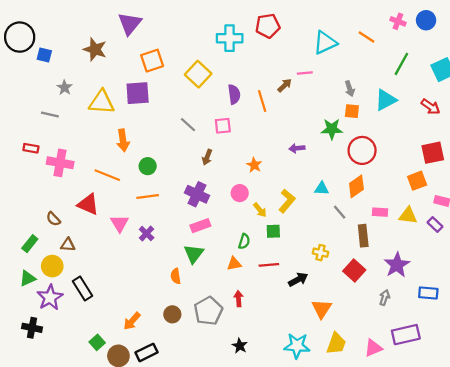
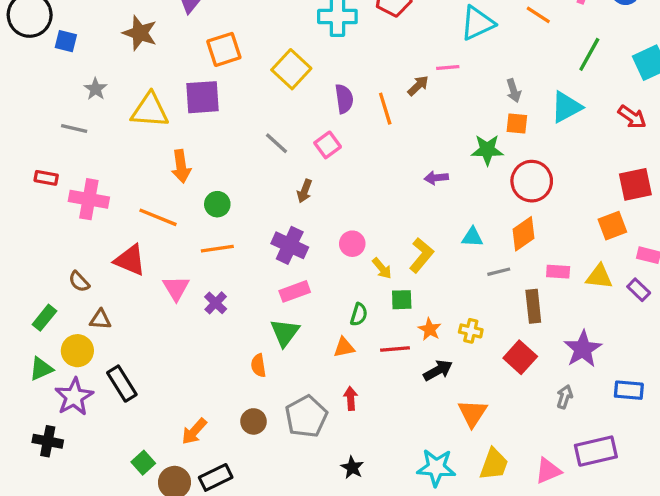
pink square: (223, 126) -> (328, 145), turned -30
orange star: (254, 165) -> (430, 329), moved
gray line: (340, 212) -> (499, 272), turned -64

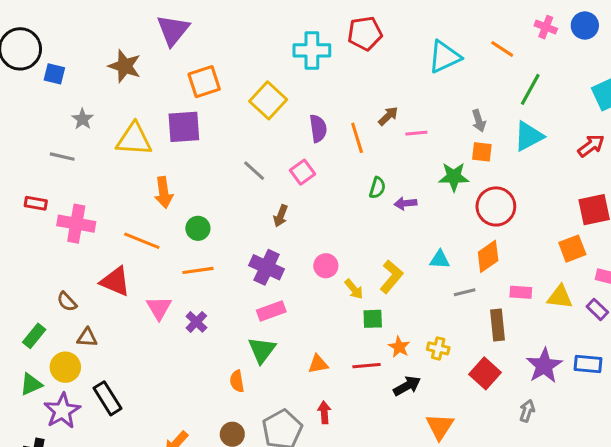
green line: (589, 54) -> (530, 89), moved
pink line: (448, 68) -> (416, 133), moved
red arrow: (632, 117) -> (591, 146), turned -72
green semicircle: (359, 314) -> (377, 188), moved
blue rectangle: (629, 390) -> (588, 364), moved

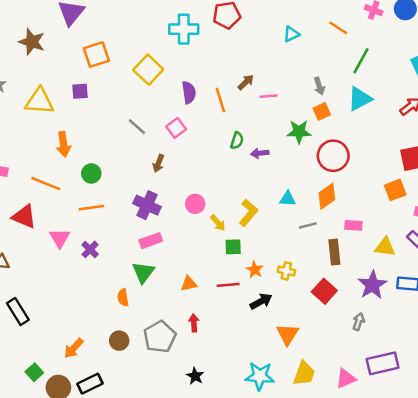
cyan triangle: (444, 57) -> (291, 34), size x0.6
purple square: (184, 127) -> (80, 91), size x0.6
orange square: (482, 152) -> (322, 111), turned -30
yellow triangle: (560, 297) -> (385, 247), moved

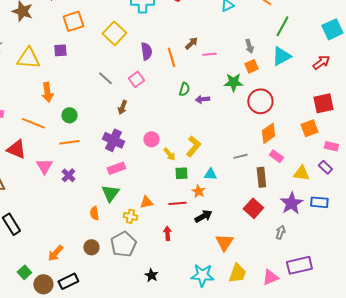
orange diamond: (327, 196) -> (268, 133), moved
cyan triangle: (288, 199) -> (210, 174), moved
pink rectangle: (353, 225) -> (276, 156), turned 32
yellow cross: (286, 271) -> (130, 216), moved
red arrow: (194, 323) -> (167, 233), moved

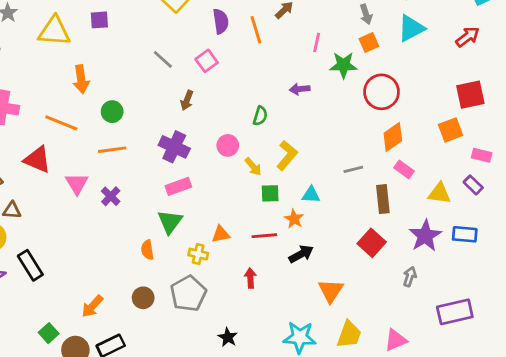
pink line: (209, 54) -> (317, 42), moved, turned -72
green semicircle: (184, 89) -> (260, 116), moved
purple rectangle: (299, 265) -> (455, 312), moved

